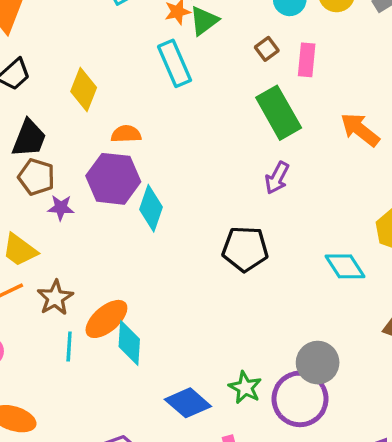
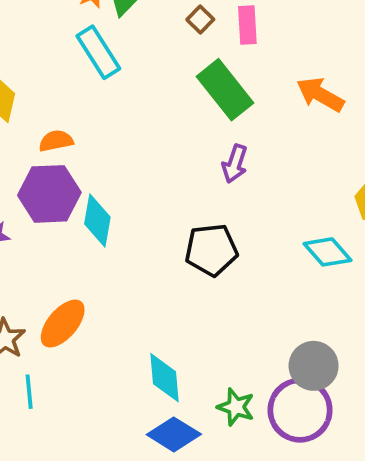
orange ellipse: (106, 319) -> (63, 324), moved
cyan diamond: (129, 343) -> (164, 378), moved

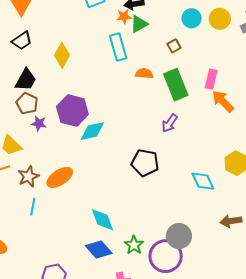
pink rectangle: (247, 25) -> (211, 79), moved
orange semicircle: (56, 141) -> (144, 73), moved
cyan diamond: (97, 220) -> (92, 131), turned 52
cyan diamond: (164, 378) -> (103, 220), turned -32

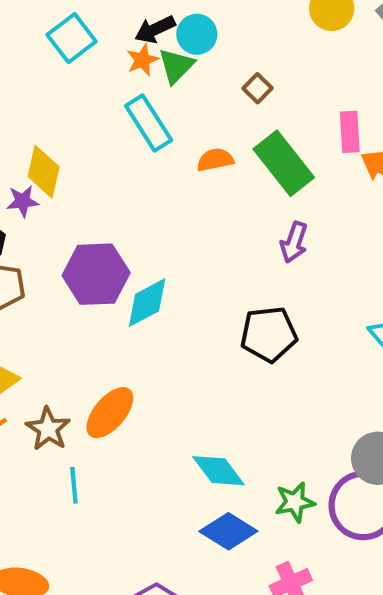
cyan circle: (192, 18) -> (197, 34), moved
purple star: (39, 123) -> (23, 201), moved
green star: (134, 245) -> (295, 502), turned -30

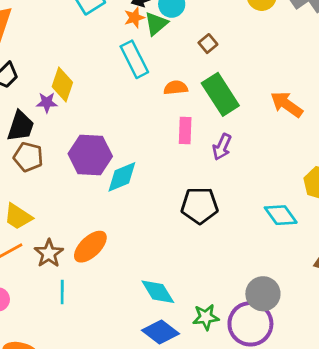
pink rectangle: (350, 132) -> (185, 130), moved

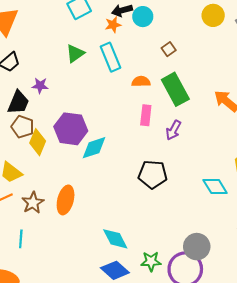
green triangle: (156, 24) -> (75, 53), moved
yellow diamond: (62, 84) -> (38, 142), moved
orange ellipse: (90, 247) -> (66, 200), turned -36
cyan line: (62, 292) -> (21, 239), moved

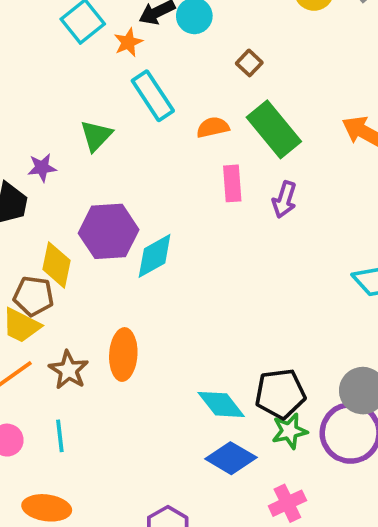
orange star: (113, 25) -> (128, 42), moved
green triangle: (75, 53) -> (96, 136), moved
brown pentagon: (23, 127) -> (33, 296), moved
black pentagon: (153, 174) -> (280, 394), moved

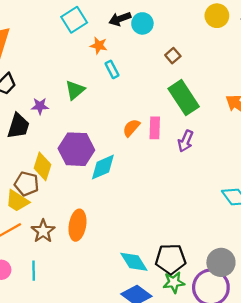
orange star: (128, 42) -> (99, 45), moved, turned 30
cyan rectangle: (153, 96) -> (112, 69), size x0.6
orange semicircle: (213, 127) -> (131, 128), moved, turned -42

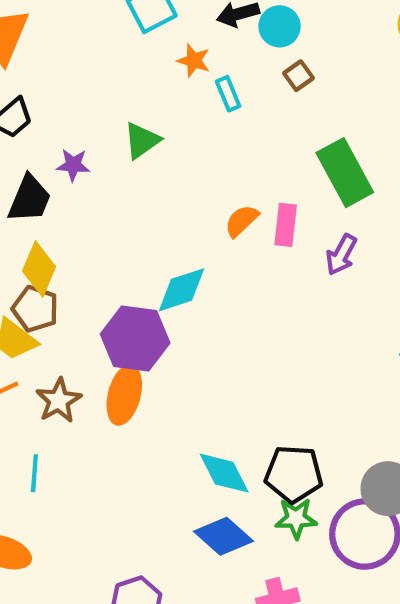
brown square: (173, 56) -> (298, 76), moved
cyan rectangle: (112, 69) -> (228, 94), moved
purple hexagon: (76, 149) -> (135, 338), moved
yellow diamond: (43, 166) -> (39, 269), moved

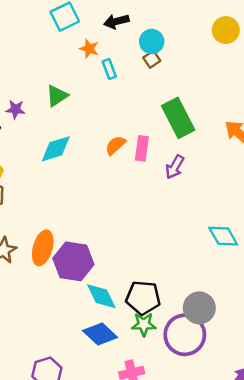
cyan circle: (280, 26) -> (152, 41), moved
cyan diamond: (182, 290) -> (56, 149), moved
purple hexagon: (135, 338) -> (73, 261), moved

